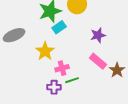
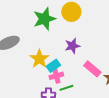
cyan rectangle: (59, 27) -> (53, 66), moved
purple star: (98, 35) -> (72, 46), moved

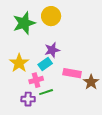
cyan rectangle: (53, 66) -> (45, 64), moved
pink rectangle: (92, 69) -> (72, 73), turned -30

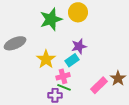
pink rectangle: (72, 73) -> (99, 85), moved, turned -54
green line: (46, 92) -> (64, 87), moved, turned 40

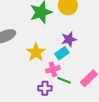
green line: (64, 87) -> (64, 80), moved

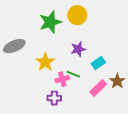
cyan rectangle: (62, 53) -> (98, 63), moved
green line: (64, 80) -> (73, 74), moved

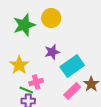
cyan rectangle: (98, 63) -> (72, 66), size x1.6
green line: (73, 74) -> (26, 90), moved

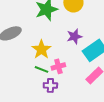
green line: (26, 90) -> (41, 69), moved

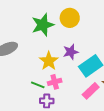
yellow star: (41, 49) -> (49, 61), moved

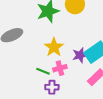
purple star: (71, 52) -> (80, 55), moved

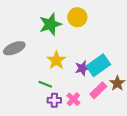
pink cross: (60, 68) -> (73, 99), moved, turned -32

